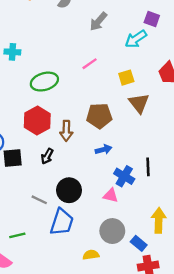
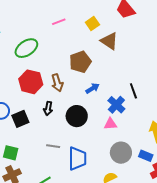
pink line: (90, 64) -> (59, 22), turned 32
blue cross: (124, 176) -> (116, 105), turned 30
black circle: (69, 190) -> (77, 116), moved

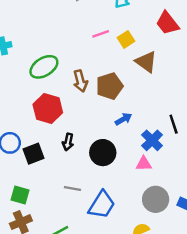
pink line: (59, 22) -> (101, 34), moved
brown arrow: (57, 83) -> (80, 81), moved
blue trapezoid: (77, 158) -> (102, 205), turned 30

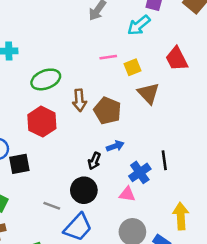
brown pentagon: (109, 86) -> (107, 111), turned 30
black arrow: (68, 142) -> (94, 161), moved
black circle: (103, 153) -> (84, 190), moved

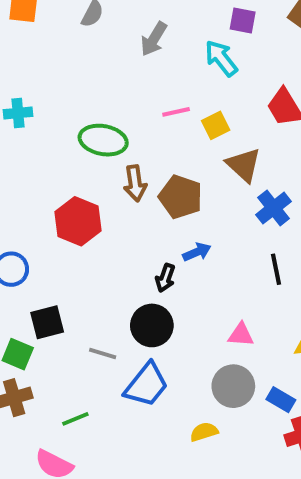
cyan arrow: (139, 25) -> (221, 58), turned 95
green ellipse: (46, 79) -> (103, 140), moved, turned 36
black square: (19, 164) -> (47, 322), moved
blue cross: (140, 172) -> (274, 208), moved
pink triangle: (127, 194) -> (241, 335), moved

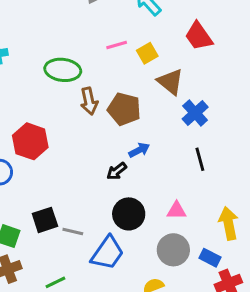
red hexagon: (78, 221) -> (30, 141), moved
black arrow: (165, 278) -> (117, 171), turned 36
black square: (47, 322) -> (45, 220), moved
black circle: (152, 325) -> (129, 214), moved

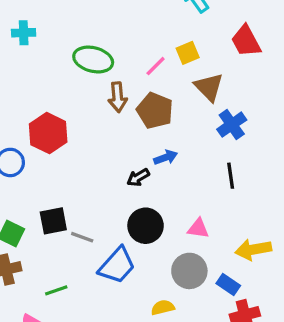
pink line: (117, 45) -> (156, 66), moved, turned -36
yellow arrow: (229, 223) -> (253, 249), turned -96

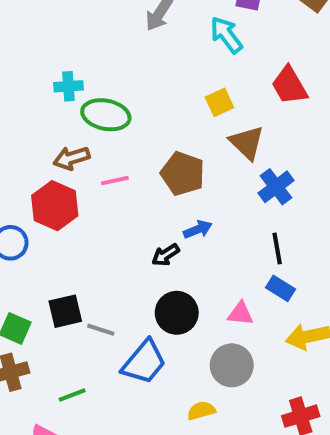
cyan cross: (24, 33) -> (68, 86), moved
pink line: (156, 66) -> (115, 181), moved, turned 35
brown arrow: (118, 97) -> (71, 158), moved, turned 80
blue rectangle: (228, 285) -> (281, 288), moved

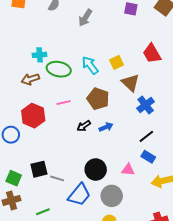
cyan arrow: (226, 35) -> (90, 65), moved
brown arrow: (71, 158) -> (30, 79), moved
black line: (277, 249) -> (146, 136), turned 63
black arrow: (166, 255) -> (84, 126), moved
gray circle: (232, 365) -> (112, 196), moved

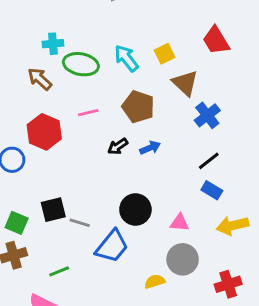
brown arrow: (30, 79) -> (40, 79), turned 60
pink triangle: (128, 170) -> (180, 223), moved
gray circle: (112, 196) -> (183, 259), moved

